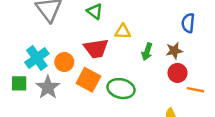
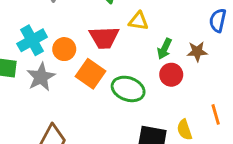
red circle: (177, 73) -> (171, 75), moved
orange line: (195, 90) -> (216, 114), moved, turned 56

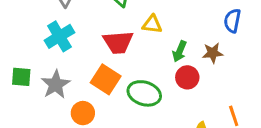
cyan cross: (32, 40) -> (59, 36), moved
orange circle: (64, 49) -> (83, 113), moved

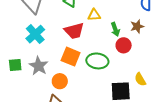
green arrow: (180, 51) -> (115, 29), turned -32

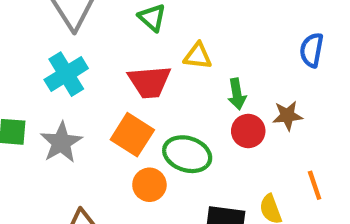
brown star: (137, 26) -> (287, 115), moved
orange circle: (60, 81) -> (149, 185), moved

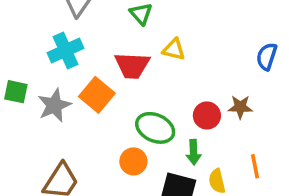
green arrow: (237, 94) -> (194, 152), moved
orange square: (132, 135) -> (97, 95), moved
orange circle: (149, 185) -> (133, 161), moved

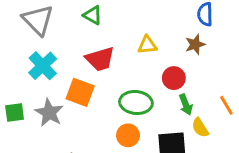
yellow triangle: (174, 50) -> (147, 45), moved
brown star: (240, 107) -> (195, 44), moved
green arrow: (194, 152) -> (186, 105), moved

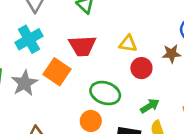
red circle: (174, 78) -> (141, 68), moved
green arrow: (186, 105) -> (150, 106), turned -114

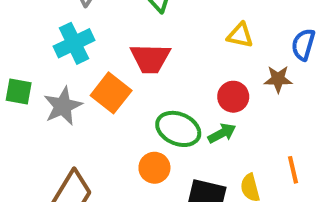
yellow triangle: (128, 44) -> (240, 35), moved
green arrow: (150, 106) -> (222, 133), moved

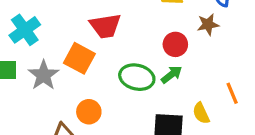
cyan cross: (74, 43) -> (25, 30), moved
orange circle: (154, 168) -> (89, 112), moved

